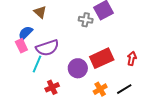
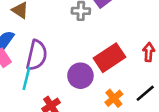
purple semicircle: (47, 48) -> (37, 55), turned -50

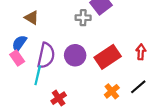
purple circle: (80, 76) -> (75, 55), moved

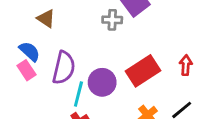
blue semicircle: (19, 43) -> (30, 51), turned 96
purple circle: (75, 55) -> (102, 82), moved
cyan line: (38, 75) -> (78, 94), moved

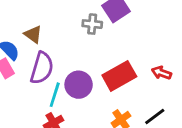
brown triangle: (46, 19) -> (33, 34), moved
red arrow: (186, 65) -> (161, 73), turned -78

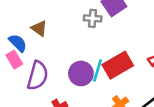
purple semicircle: (42, 68) -> (38, 76), moved
cyan line: (55, 95) -> (97, 71), moved

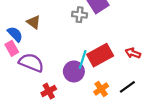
purple circle: (81, 73) -> (74, 71), moved
purple semicircle: (38, 76) -> (31, 63), turned -85

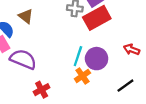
red rectangle: (100, 55) -> (97, 18), moved
purple circle: (74, 71) -> (97, 59), moved
orange cross: (101, 89) -> (82, 76), moved

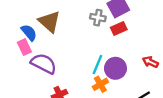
brown triangle: (26, 16) -> (49, 22), size x1.5
red rectangle: (97, 18) -> (119, 28), size x0.6

